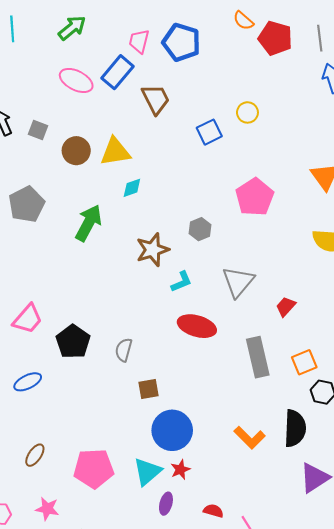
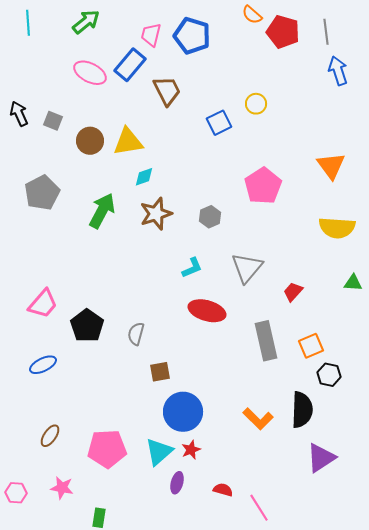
brown star: (153, 250) -> (156, 214), moved

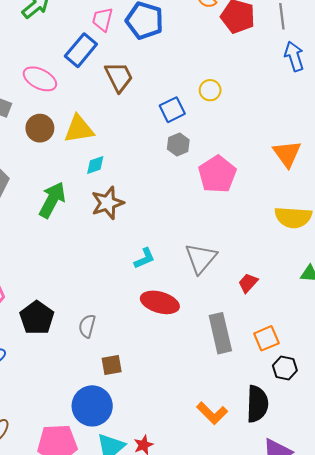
pink ellipse: (90, 73) -> (40, 79), moved
gray hexagon: (210, 217) -> (178, 145), moved
blue circle: (183, 412) -> (92, 406), moved

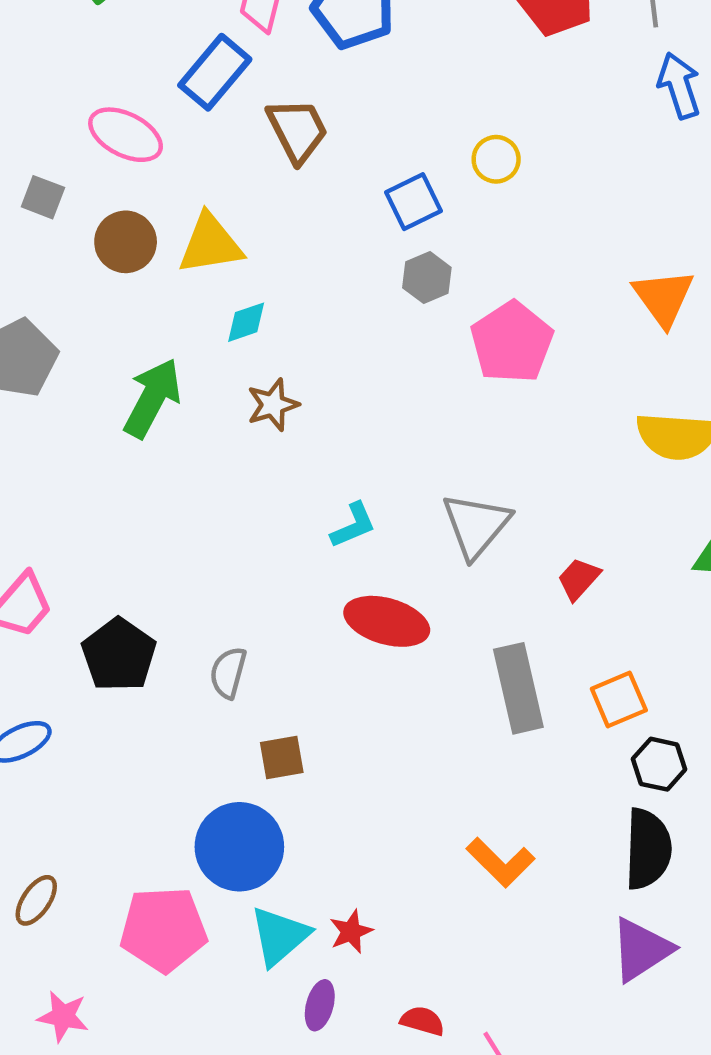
brown star: (108, 203) -> (273, 405), size x0.7
black semicircle: (257, 404) -> (648, 849), moved

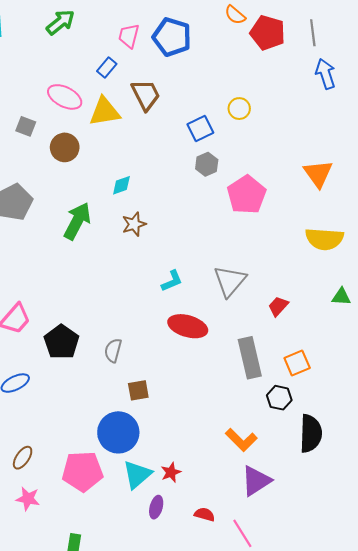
blue rectangle: (215, 72) -> (107, 67), size x0.6
yellow triangle: (210, 244) -> (105, 112), moved
black hexagon: (659, 764) -> (279, 398), moved
purple triangle: (641, 949) -> (256, 481), moved
pink star: (63, 1016) -> (28, 499), moved

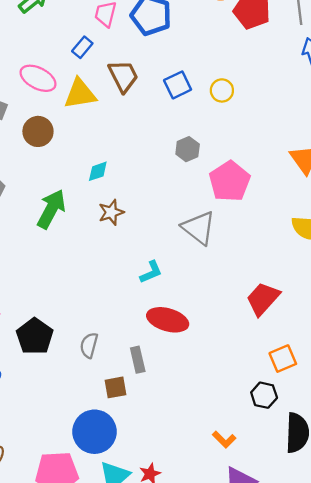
blue square: (200, 128) -> (178, 85), moved
gray triangle: (230, 281) -> (199, 228), moved, turned -32
red trapezoid: (278, 306) -> (263, 299), size x1.6
gray rectangle: (250, 358) -> (138, 360), moved, size x0.6
orange L-shape: (241, 440) -> (224, 439), size x0.7

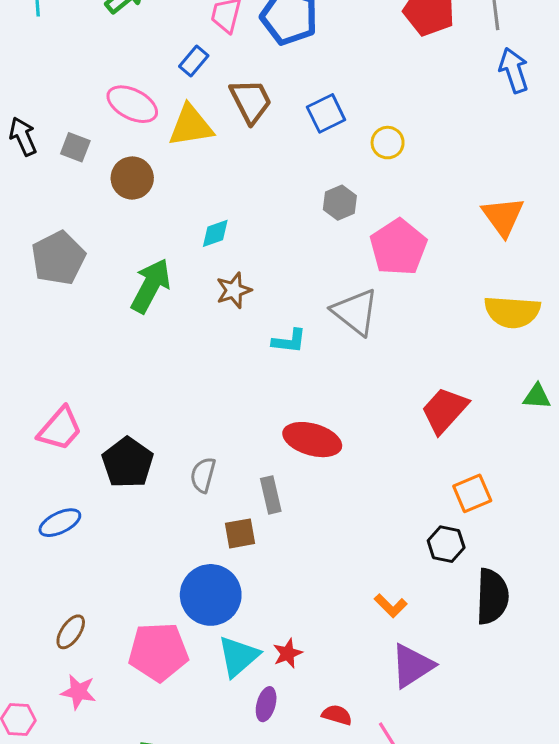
yellow circle: (222, 90) -> (388, 143), moved
cyan L-shape: (151, 272) -> (289, 341), moved, turned 30

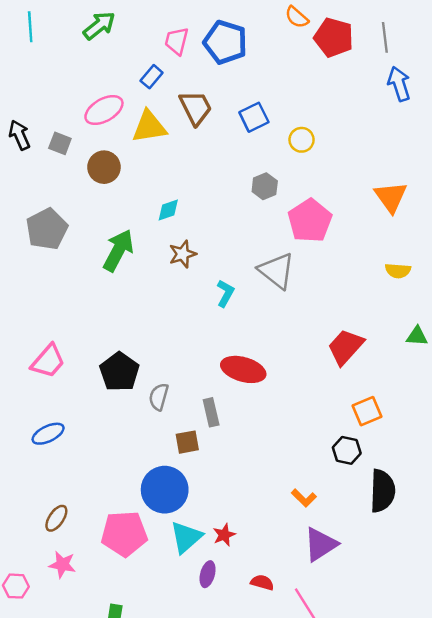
pink ellipse: (132, 104) -> (104, 110), turned -57
yellow semicircle: (512, 312) -> (398, 271), size x0.6
cyan L-shape: (289, 341) -> (225, 293), turned -68
black pentagon: (128, 463) -> (119, 372), moved

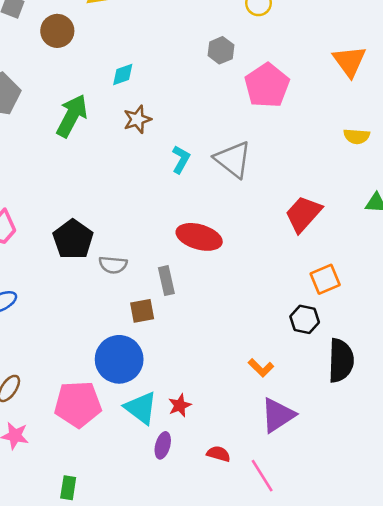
gray triangle: (277, 271) -> (233, 159), moved
gray semicircle: (159, 397) -> (113, 265), turned -100
cyan triangle: (186, 537) -> (141, 408), turned -42

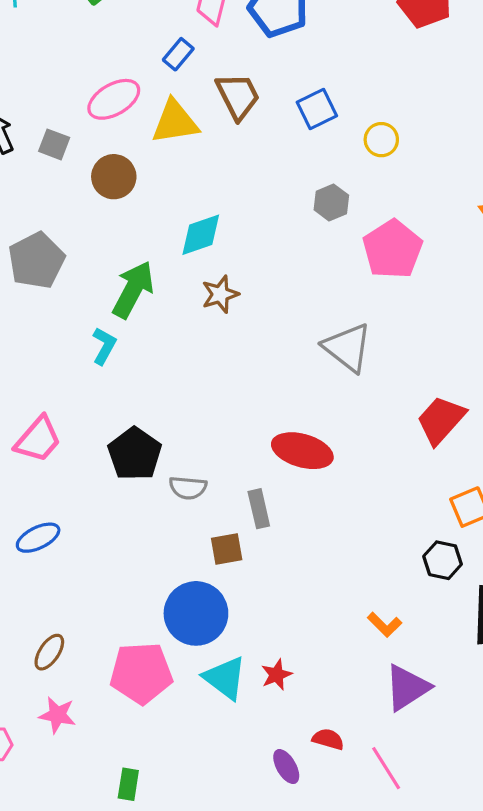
cyan diamond: (123, 75) -> (201, 235), size x1.4
cyan L-shape: (181, 159) -> (104, 346), moved
purple ellipse: (163, 445) -> (286, 767), moved, turned -45

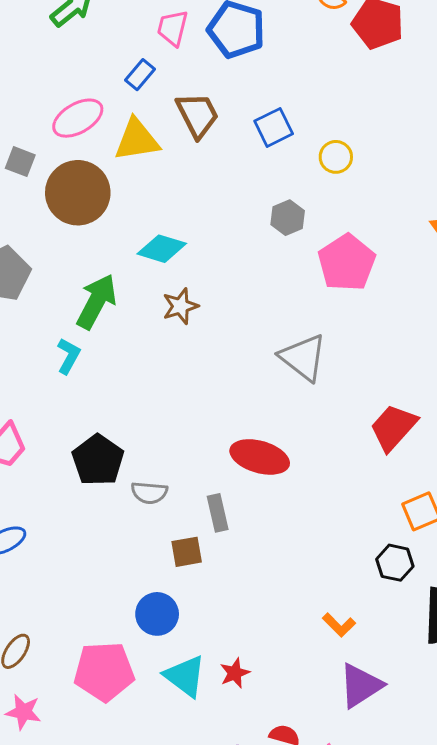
brown circle: (114, 177) -> (78, 193), size x1.5
cyan diamond: (201, 235) -> (162, 249), turned 36
blue circle: (196, 613) -> (157, 614), size x0.7

